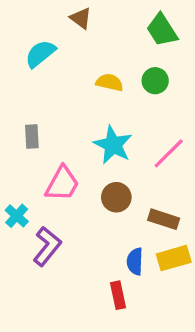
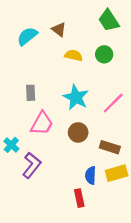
brown triangle: (81, 18) -> (59, 29), moved
gray rectangle: (32, 136) -> (31, 93), moved

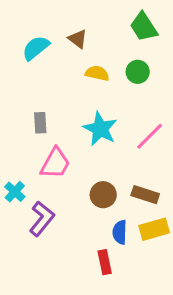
brown circle: (78, 132) -> (103, 195), moved

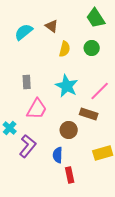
yellow semicircle: (97, 73) -> (65, 49), turned 91
brown rectangle: (145, 195) -> (89, 114), moved
blue semicircle: (120, 232) -> (58, 155), moved

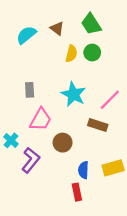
green trapezoid: (96, 18) -> (91, 24), moved
green circle: (92, 48) -> (92, 53), moved
brown circle: (69, 130) -> (63, 143), moved
blue semicircle: (58, 155) -> (83, 170), moved

